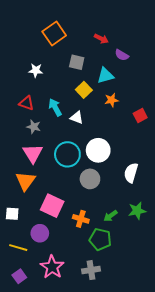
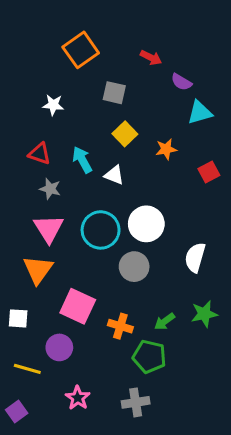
cyan triangle: (105, 76) -> (200, 113), moved
pink star: (52, 267) -> (78, 398), size x0.7
purple square: (19, 276) -> (17, 412), moved

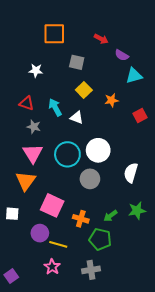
orange square: (81, 50) -> (54, 34), turned 35
yellow line: (27, 369) -> (58, 244), moved

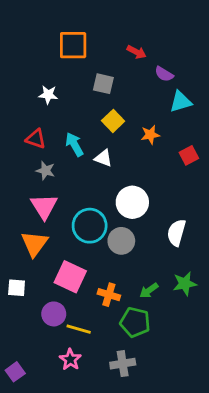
cyan circle: (67, 154) -> (90, 226), moved

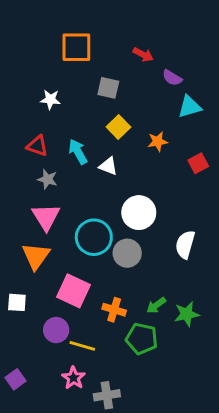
green star: (185, 284) -> (187, 314), moved
gray cross: (123, 364) -> (107, 395), moved
purple square: (15, 372) -> (16, 379), moved

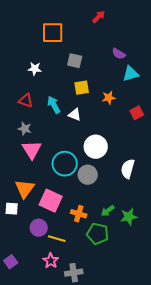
red arrow: (143, 55) -> (99, 17), moved, turned -72
yellow square: (118, 127) -> (82, 88), turned 35
gray star: (47, 179) -> (25, 129), moved
orange triangle: (36, 256) -> (25, 189), moved

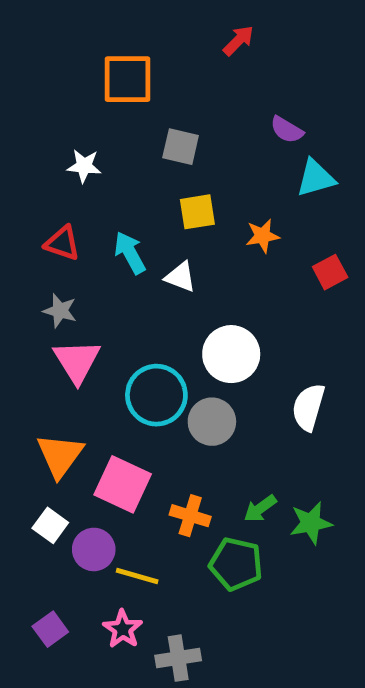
white square: (12, 209) -> (50, 525), moved, turned 32
purple square: (11, 262) -> (50, 629), moved

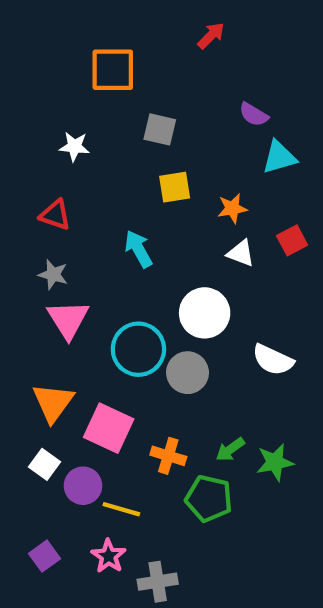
cyan arrow: (130, 253) -> (138, 249), moved
white triangle: (181, 277) -> (241, 253), moved
white semicircle: (308, 407) -> (273, 360), turned -81

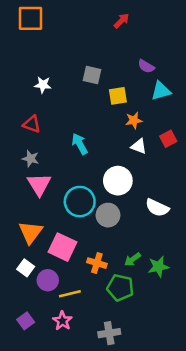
orange square: (113, 70) -> (31, 18), moved
yellow square: (175, 187) -> (118, 96), moved
yellow line: (121, 509) -> (70, 294), turned -30
gray cross: (158, 582) -> (109, 333), moved

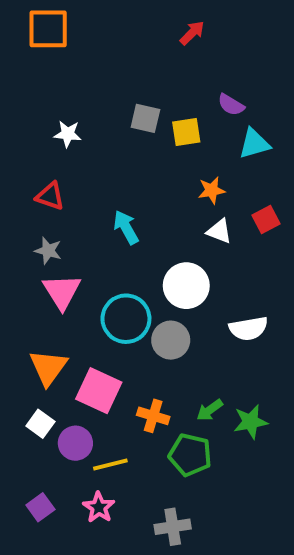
yellow square: (118, 96) -> (186, 132), moved
white semicircle: (157, 208) -> (248, 328), turned -35

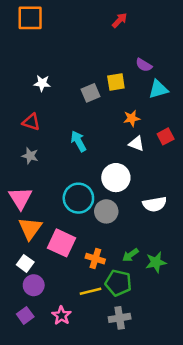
gray square: (145, 118) -> (91, 93), moved, turned -36
pink triangle: (62, 291) -> (20, 198), moved
purple circle: (75, 443) -> (34, 285), moved
yellow line: (110, 465) -> (91, 291), moved
gray cross: (173, 527) -> (120, 318), moved

